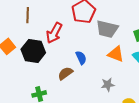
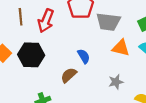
red arrow: (54, 33) -> (46, 21), moved

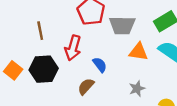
brown line: (21, 17) -> (40, 31), moved
red arrow: (46, 21) -> (73, 48), moved

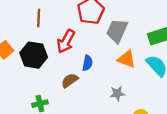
gray trapezoid: (122, 25) -> (117, 31), turned 100
blue semicircle: (100, 65) -> (87, 63), turned 35

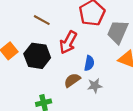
brown line: (39, 18) -> (42, 20), turned -63
gray star: (117, 93) -> (95, 86), moved

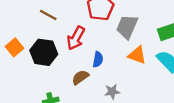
gray star: (95, 86) -> (112, 92), moved

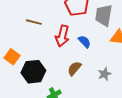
black hexagon: (44, 52) -> (33, 72), moved
blue semicircle: (98, 59) -> (84, 42), moved, turned -40

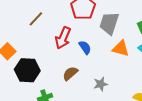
brown line: (34, 22) -> (36, 19), turned -70

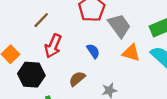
gray trapezoid: (109, 23) -> (119, 26), turned 125
red arrow: (63, 38) -> (53, 46), moved

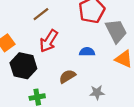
blue semicircle: (93, 51) -> (87, 52), turned -64

